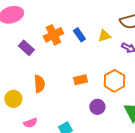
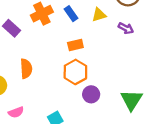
orange rectangle: (80, 80) -> (75, 45), moved
orange hexagon: (114, 81) -> (75, 72), moved

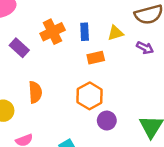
blue rectangle: (71, 14) -> (85, 32), turned 32
orange rectangle: (75, 45) -> (96, 58), moved

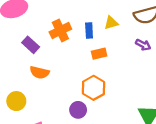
yellow triangle: (115, 33) -> (111, 23), moved
orange semicircle: (35, 92) -> (39, 72), moved, turned 108
purple circle: (107, 121) -> (78, 110), moved

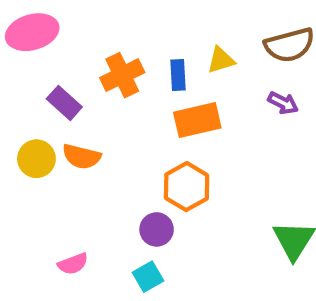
orange rectangle: (99, 54) -> (197, 120), size x1.5
yellow circle: (16, 101) -> (36, 159), moved

